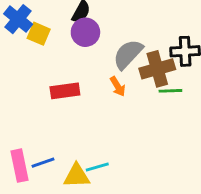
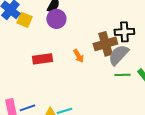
gray semicircle: (128, 54) -> (118, 55), moved
green line: (170, 91) -> (122, 75), moved

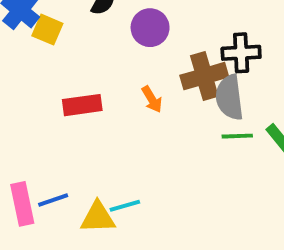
purple circle: (56, 19) -> (150, 28), moved
gray semicircle: (118, 55) -> (229, 97), turned -50

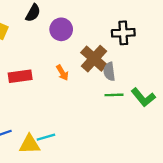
black cross: (241, 53) -> (123, 33), moved
brown cross: (204, 76) -> (94, 59), turned -32
gray semicircle: (229, 97) -> (109, 72), size x0.7

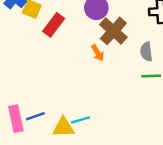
brown cross: (94, 59) -> (113, 31), moved
red rectangle: (20, 76) -> (54, 25), moved, turned -45

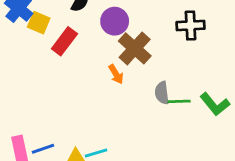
gray semicircle: (146, 52) -> (162, 93), moved

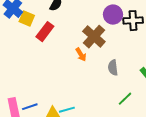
purple circle: (115, 21) -> (113, 15), moved
green line: (179, 101) -> (125, 99), moved, turned -42

